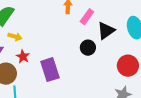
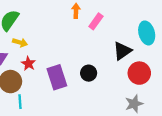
black triangle: (106, 31) -> (122, 51), moved
black circle: (88, 48) -> (89, 73), moved

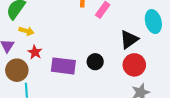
red circle: (139, 73) -> (134, 65), moved
purple rectangle: (57, 77) -> (63, 66), turned -65

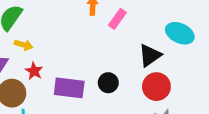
cyan ellipse: (153, 21) -> (180, 33), turned -50

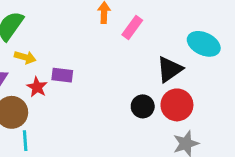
black circle: (108, 83) -> (143, 106), moved
purple rectangle: (69, 88) -> (62, 75), moved, size x0.6

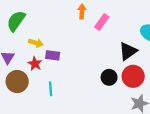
yellow arrow: (25, 57) -> (36, 43), moved
cyan line: (25, 141) -> (51, 89), moved

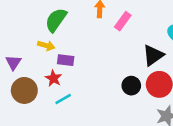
green semicircle: (16, 21) -> (56, 20), moved
red star: (35, 64) -> (53, 78), moved
cyan line: (51, 89) -> (63, 99), turned 64

